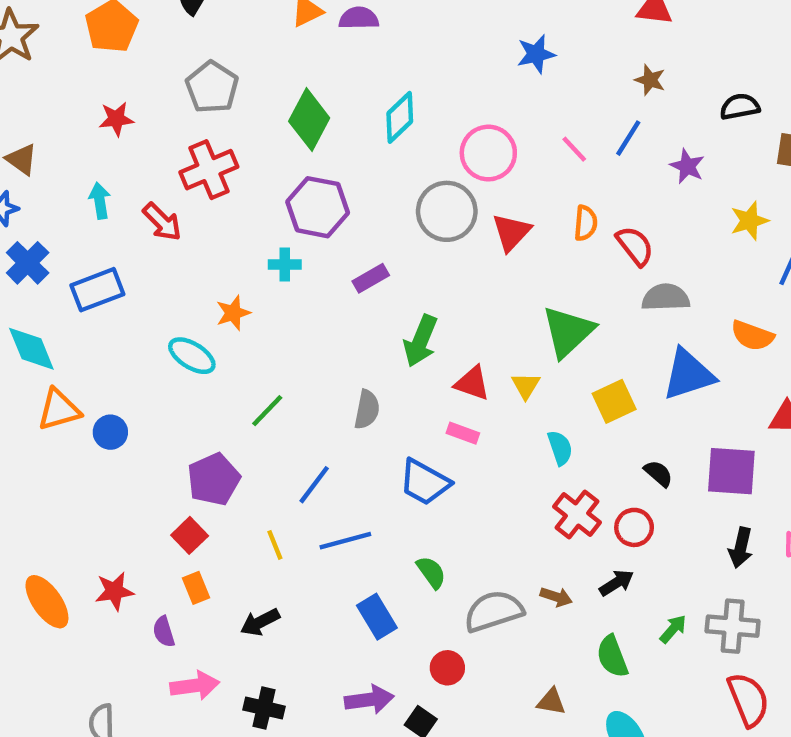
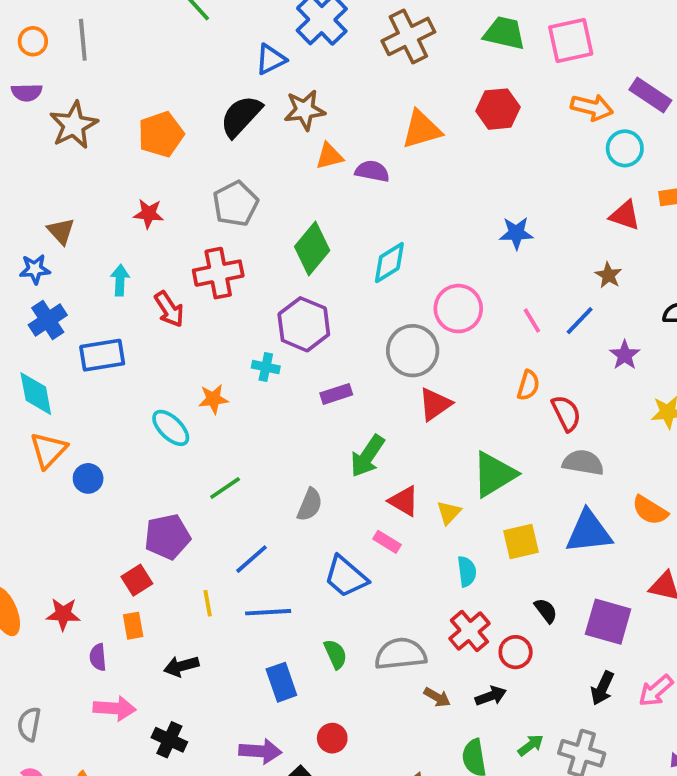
red triangle: (511, 232) -> (435, 404), moved
orange triangle: (59, 410) -> (48, 450), turned -42
gray semicircle: (494, 611) -> (401, 654), moved

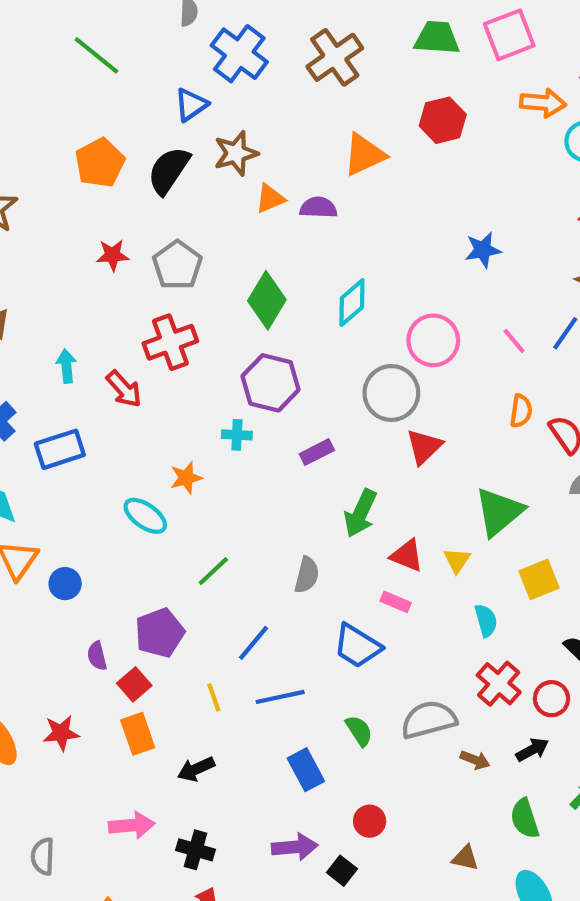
orange pentagon: (161, 134) -> (100, 163), moved
red star: (149, 214) -> (113, 255), moved
orange rectangle: (133, 626) -> (138, 734), size x1.4
purple semicircle: (98, 657) -> (97, 656), moved

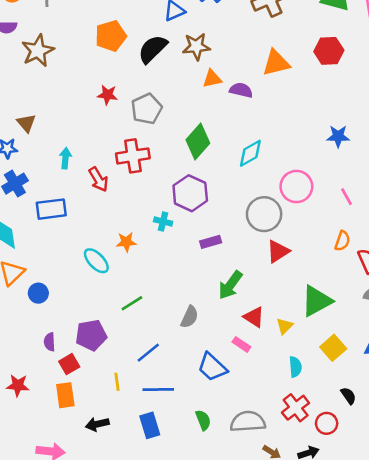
yellow square: (539, 579) -> (333, 348), turned -30
blue rectangle: (306, 770) -> (150, 425), moved

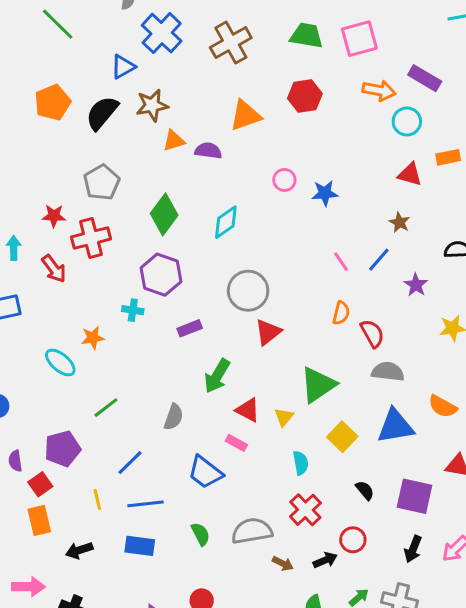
red star: (107, 95) -> (54, 216), moved
pink circle: (296, 187) -> (284, 180), moved, size x0.6
red circle: (327, 423) -> (353, 540), moved
blue rectangle: (150, 425) -> (140, 546), turned -60

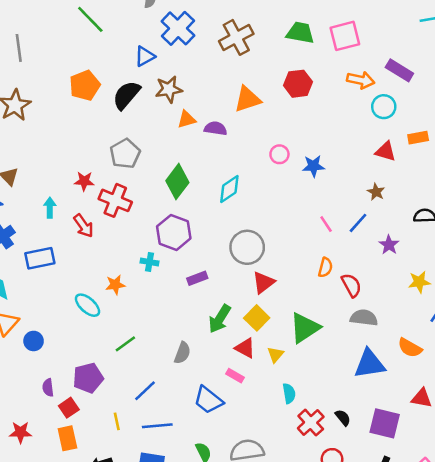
red cross: (91, 238) -> (115, 200), turned 36
yellow square: (342, 437) -> (257, 318), moved
red cross: (305, 510) -> (311, 423), moved

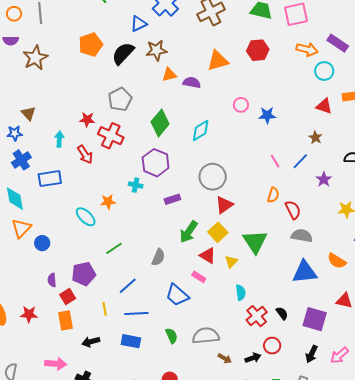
green triangle: (305, 328) -> (255, 242), turned -32

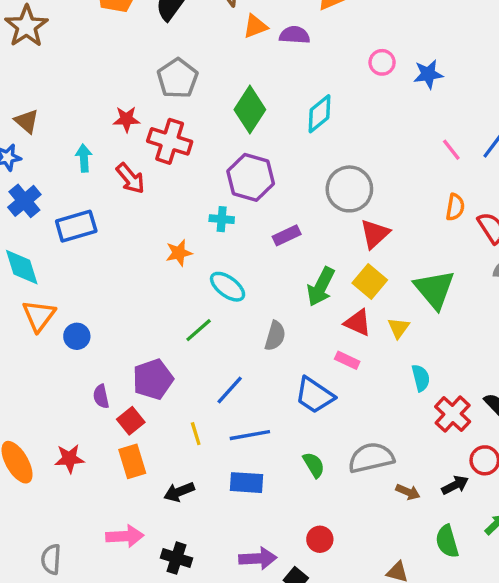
cyan ellipse: (86, 217) -> (228, 287), moved

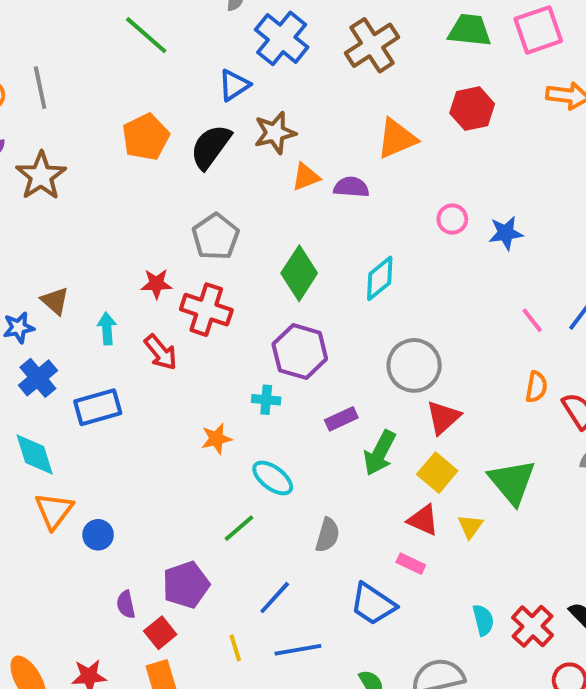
brown triangle: (27, 121) -> (55, 301), moved
green arrow: (321, 287) -> (380, 453), moved
cyan semicircle: (421, 378) -> (483, 620), moved

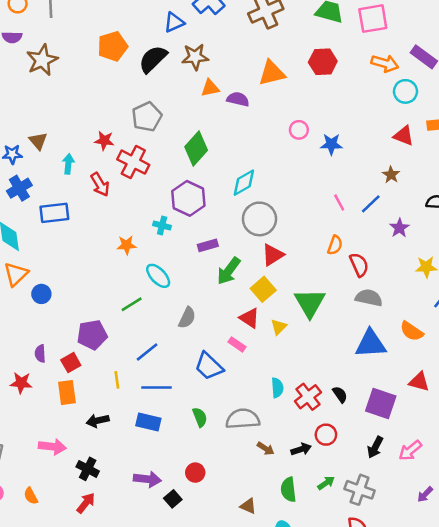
cyan diamond: (380, 278) -> (244, 183), moved
purple semicircle: (126, 604) -> (40, 354), moved

